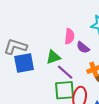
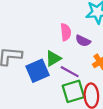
blue square: (24, 63) -> (38, 71), moved

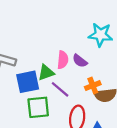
pink semicircle: (66, 32) -> (63, 60), moved
green square: (73, 91) -> (38, 107), moved

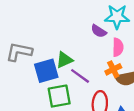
pink semicircle: (63, 60) -> (118, 47), moved
purple semicircle: (80, 61) -> (99, 31), moved

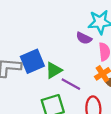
blue square: (46, 71) -> (32, 61), moved

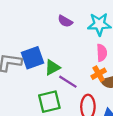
purple semicircle: (84, 38) -> (65, 21), moved

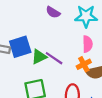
purple line: (68, 82) -> (54, 58), moved

